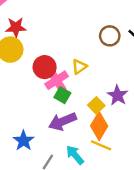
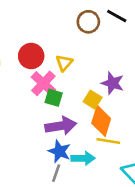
red circle: (45, 67) -> (31, 56), moved
purple arrow: (62, 121) -> (61, 126), turned -152
blue star: (23, 141) -> (59, 151), moved
cyan arrow: (75, 155) -> (83, 158), turned 144

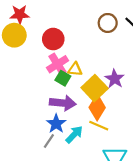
yellow triangle: (64, 63) -> (75, 69), moved, turned 40
yellow square: (93, 100) -> (95, 88), size x1.6
cyan arrow: (83, 158) -> (74, 134), turned -60

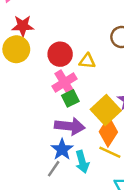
yellow triangle: (75, 69) -> (87, 61), moved
green square: (63, 78) -> (70, 98), turned 32
cyan arrow: (74, 134) -> (82, 162), turned 120

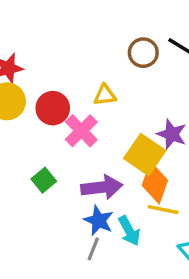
red circle: (60, 54) -> (53, 108), moved
green square: (70, 98) -> (44, 180), moved

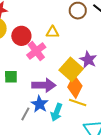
green square: (44, 180) -> (11, 77), turned 32
cyan arrow: (129, 231) -> (57, 112), turned 42
gray line: (93, 249) -> (25, 114), moved

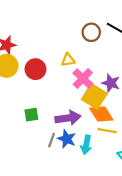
pink cross: (36, 51) -> (83, 78), moved
orange diamond: (75, 87) -> (101, 114), turned -50
gray line: (25, 114) -> (52, 140), moved

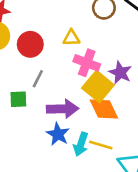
pink cross: (83, 78) -> (87, 63), turned -30
yellow line: (107, 131) -> (101, 145), moved
gray line: (52, 140) -> (38, 79), moved

